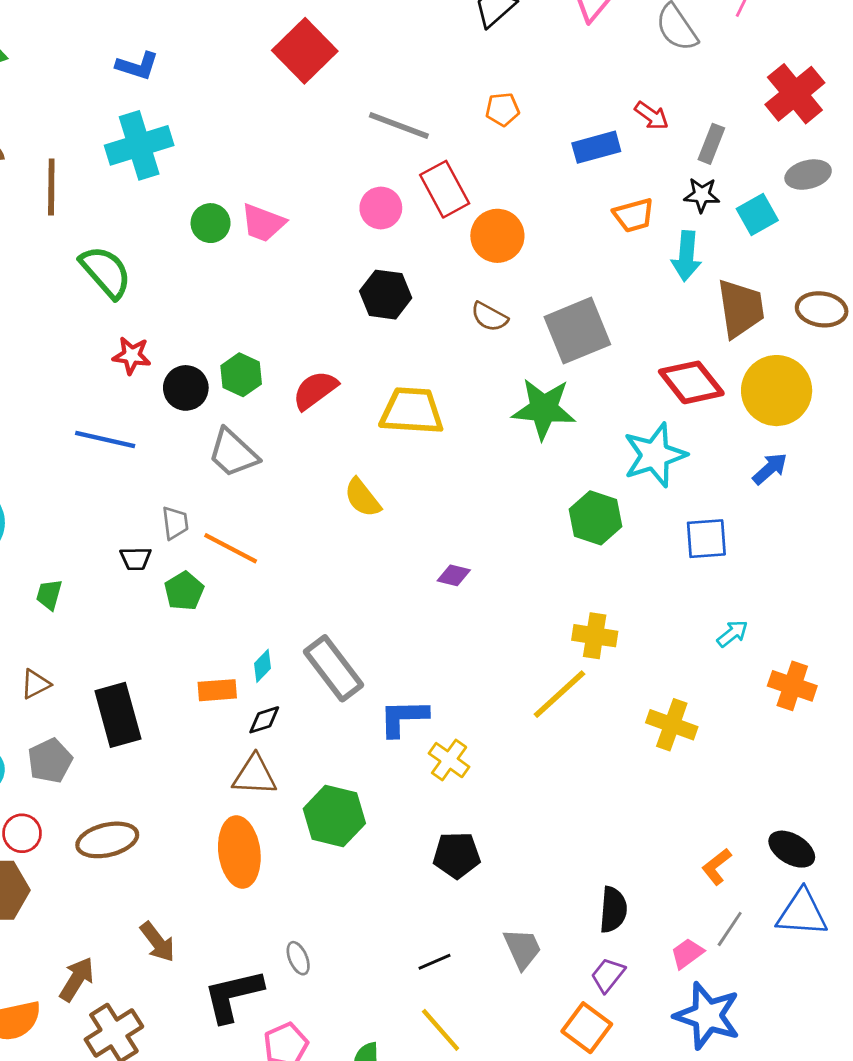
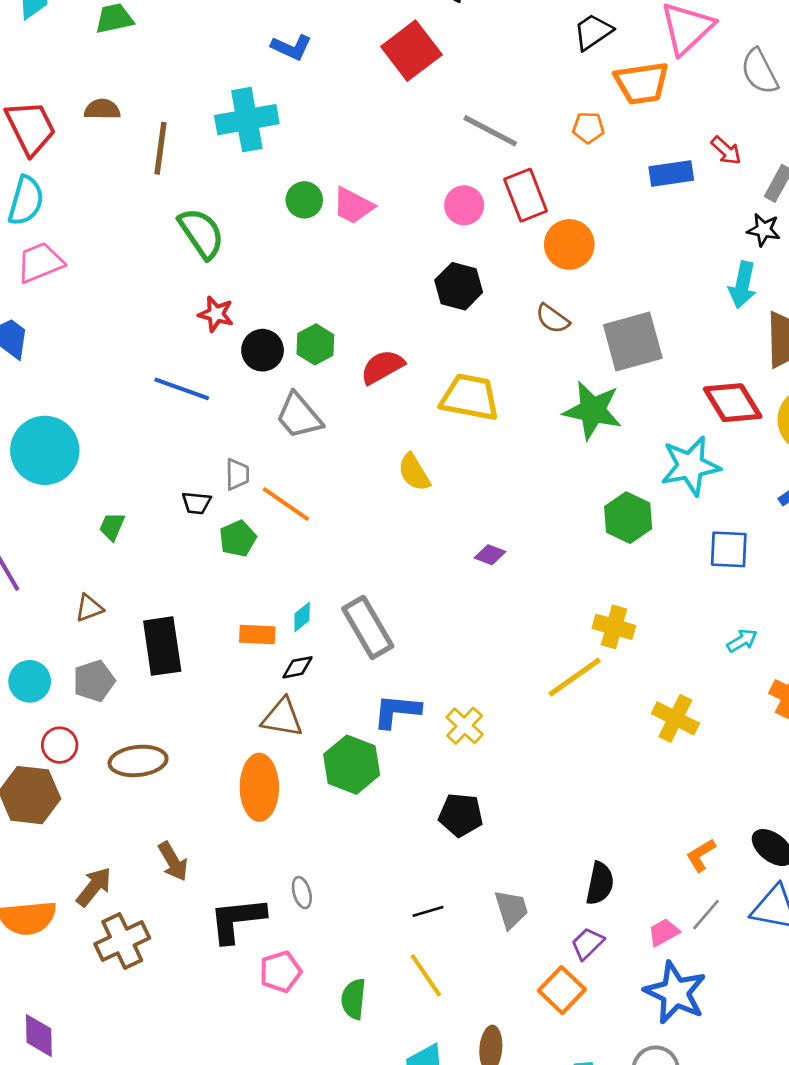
blue L-shape: (137, 66) -> (291, 47), moved
orange trapezoid: (634, 215) -> (642, 83), moved, size x1.4
blue L-shape: (403, 718) -> (397, 711), moved

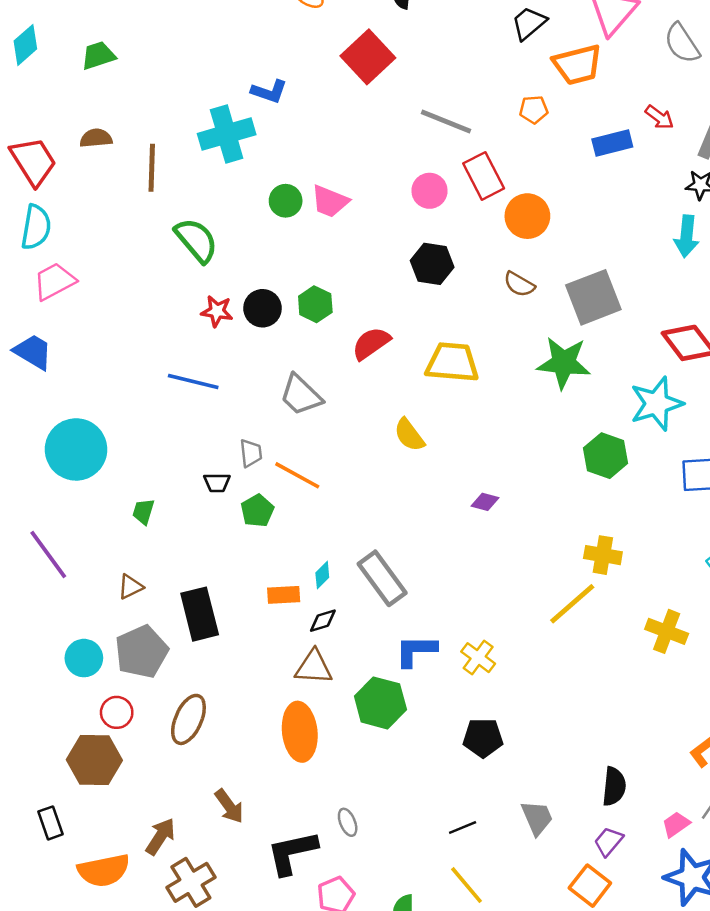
blue L-shape: (291, 47) -> (269, 91), moved
green hexagon: (315, 344) -> (315, 304), moved
black circle: (263, 350) -> (263, 308), moved
gray pentagon: (94, 681) -> (141, 652), size x1.4
brown ellipse: (138, 761) -> (188, 719), turned -54

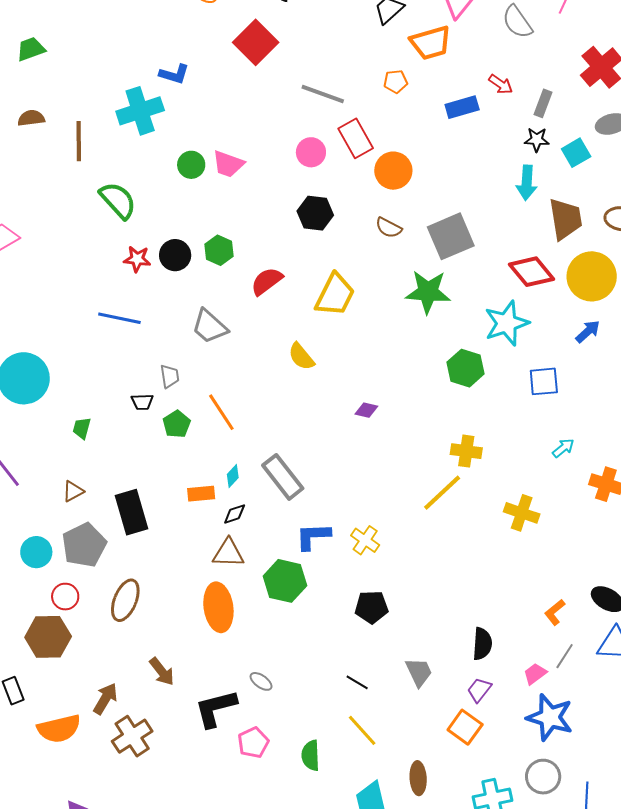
yellow trapezoid: (452, 362) -> (335, 295), turned 114
orange line: (297, 475) -> (221, 412), moved, turned 30
gray ellipse: (348, 822) -> (261, 681), turned -30
black line: (463, 827) -> (357, 682), turned 55

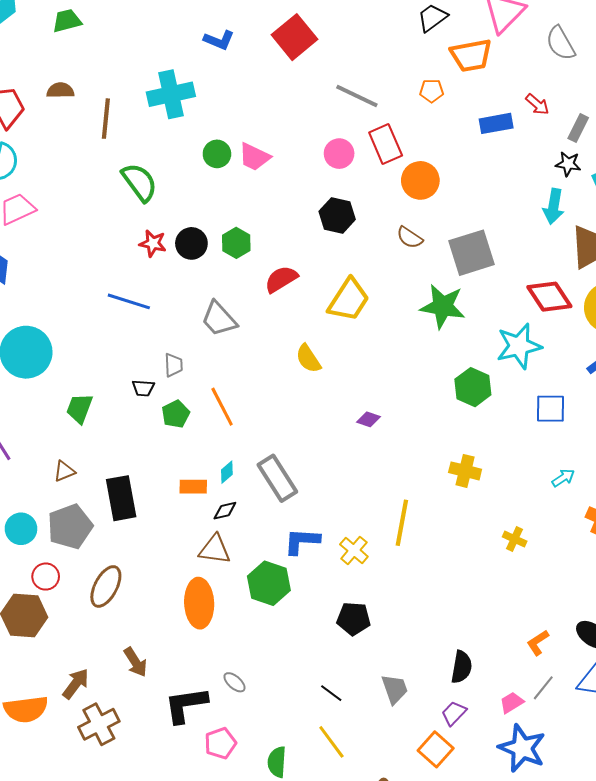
blue L-shape: (174, 74) -> (219, 40), moved
green trapezoid: (82, 428) -> (80, 408), size x1.4
yellow line: (442, 493) -> (402, 523), moved, turned -42
yellow cross: (522, 513) -> (515, 539), size x0.7

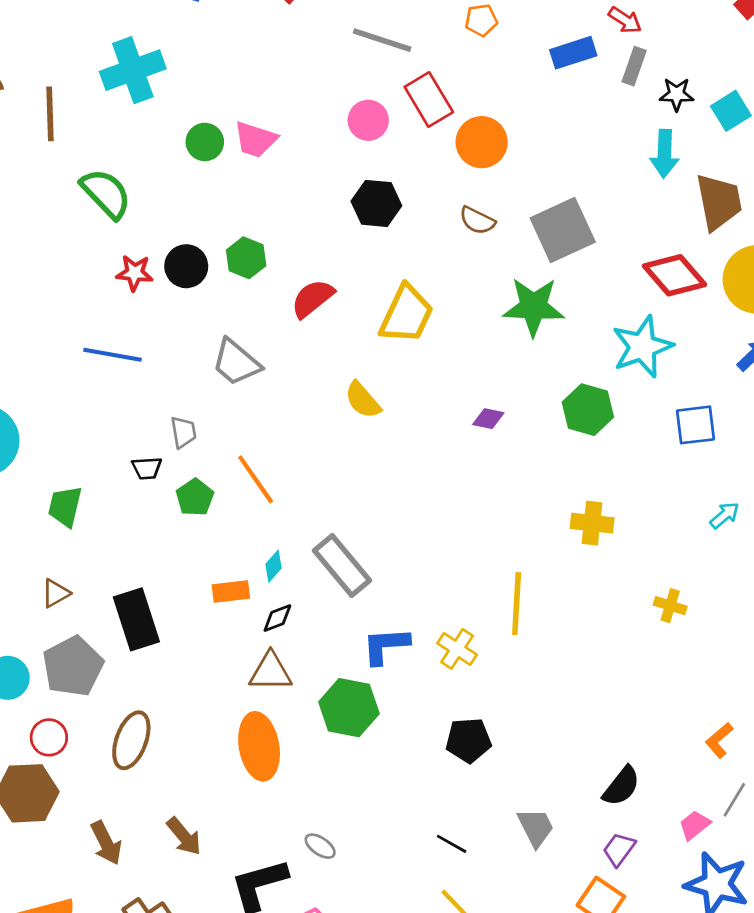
gray rectangle: (578, 128) -> (634, 66), moved
purple diamond: (369, 419) -> (488, 419), moved
black semicircle: (462, 667) -> (621, 786), turned 36
brown arrow: (76, 684) -> (106, 843), moved, turned 124

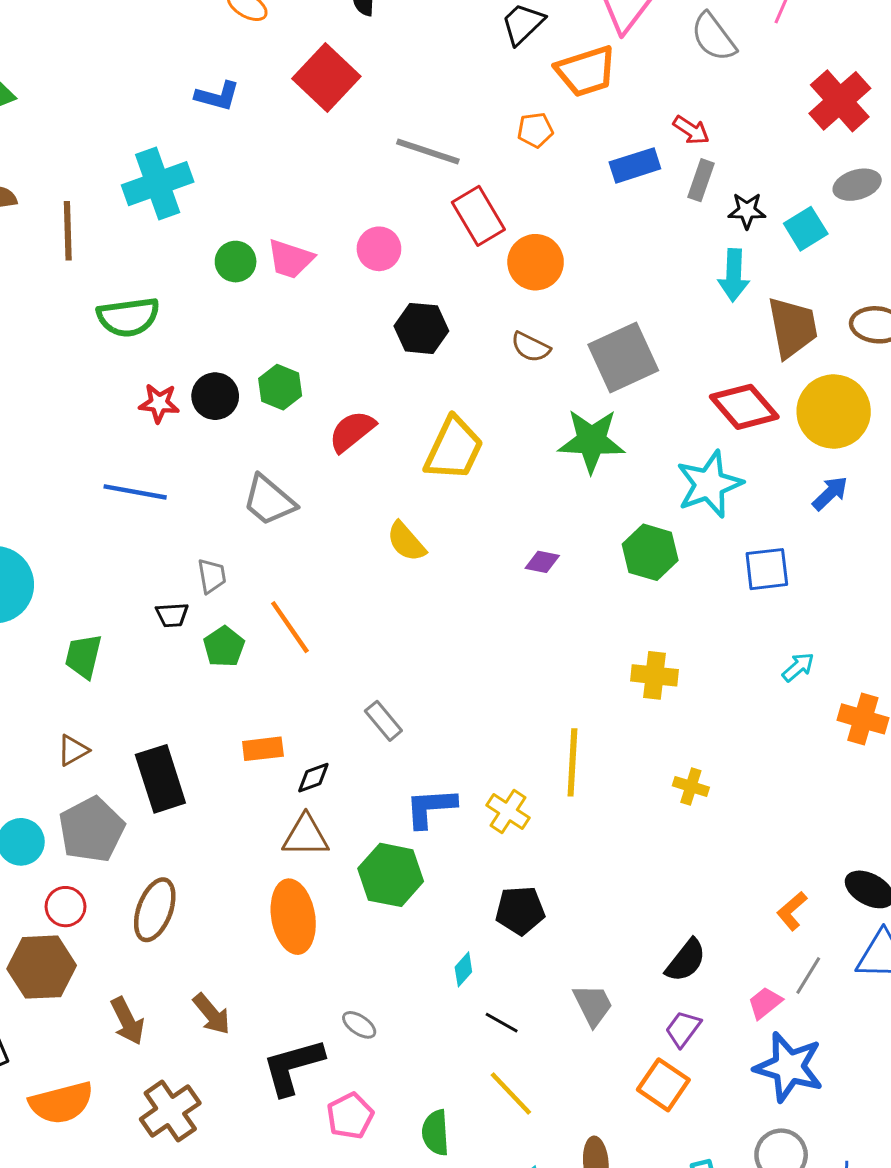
pink circle: (368, 120) -> (379, 249), moved
green semicircle: (106, 193) -> (128, 317), turned 126
cyan diamond: (274, 566) -> (463, 969), moved
gray rectangle: (342, 566) -> (383, 721), size x0.6
yellow cross: (670, 606) -> (691, 786), moved

